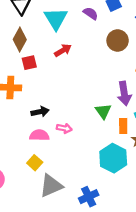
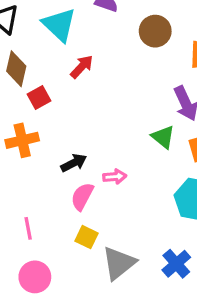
pink semicircle: (39, 135) -> (82, 196), turned -48

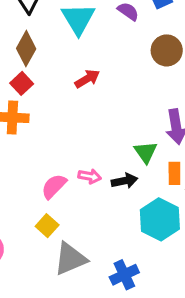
red arrow: (82, 67) -> (87, 79), moved
red square: (39, 98) -> (22, 83), moved, turned -30
black arrow: (74, 163) -> (124, 181), moved

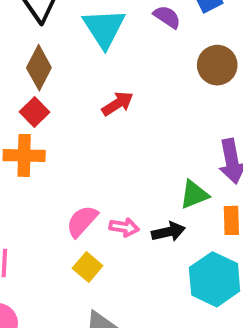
green triangle: (146, 152) -> (194, 195), turned 45
pink semicircle: (54, 186) -> (82, 221), moved
yellow square: (47, 226) -> (88, 267), moved

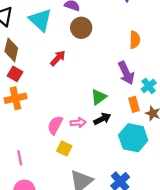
brown circle: (217, 65) -> (81, 28), moved
green triangle: (194, 195) -> (99, 97), moved

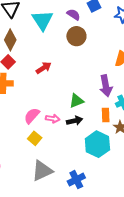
red arrow: (58, 58) -> (44, 68), moved

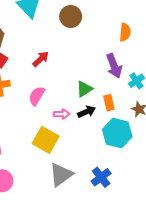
orange rectangle: (106, 115) -> (109, 103), moved
pink semicircle: (32, 116) -> (37, 96), moved
yellow square: (35, 138) -> (46, 140), size x1.6

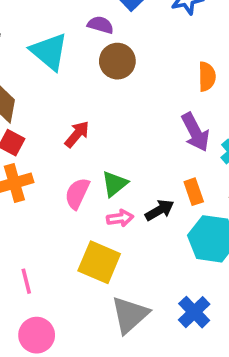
green triangle: (84, 89) -> (115, 184), moved

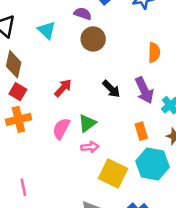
cyan triangle: (49, 52) -> (47, 30), size x0.7
black arrow: (159, 210) -> (111, 89), moved, turned 72
yellow square: (99, 262) -> (113, 174), moved

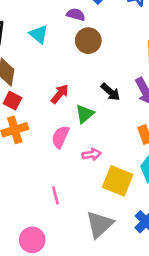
green triangle: (87, 123) -> (85, 114), moved
pink line: (23, 187) -> (56, 196), moved

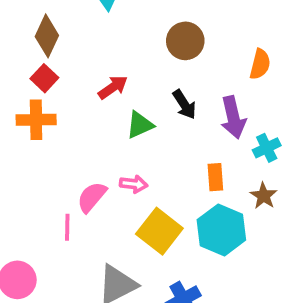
brown circle: (88, 41) -> (185, 41), moved
pink semicircle: (60, 137) -> (92, 197), moved

